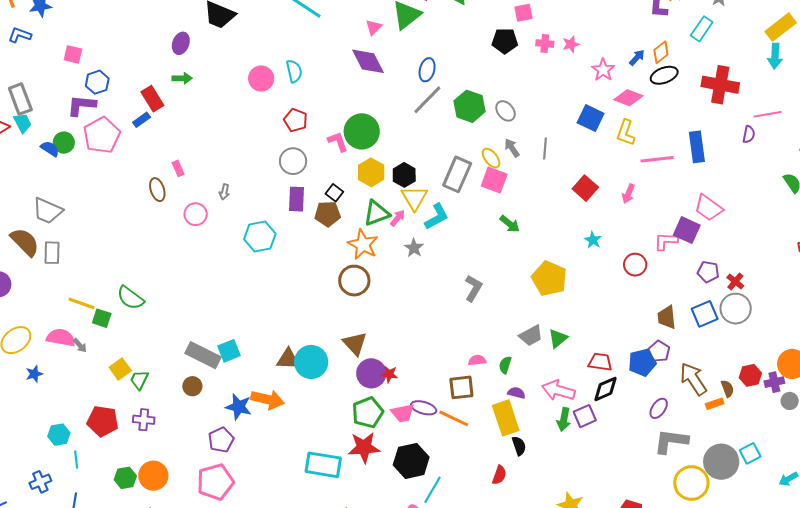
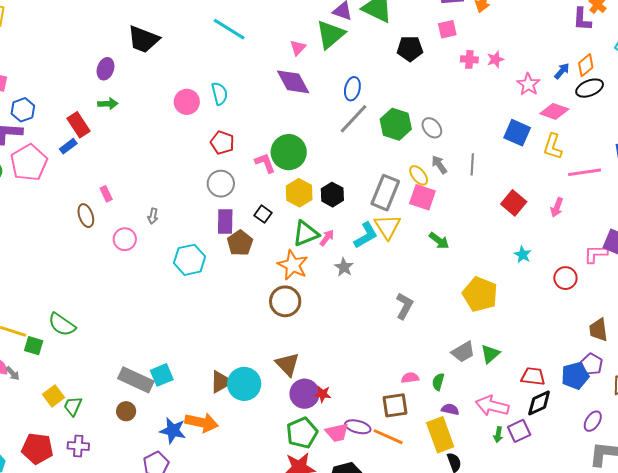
black pentagon: (505, 41) -> (410, 49), moved
yellow triangle: (414, 198) -> (387, 227), moved
brown pentagon: (328, 214) -> (240, 243), moved, turned -30
brown triangle: (288, 359) -> (221, 382), turned -30
green arrow: (564, 419) -> (498, 435), size x0.7

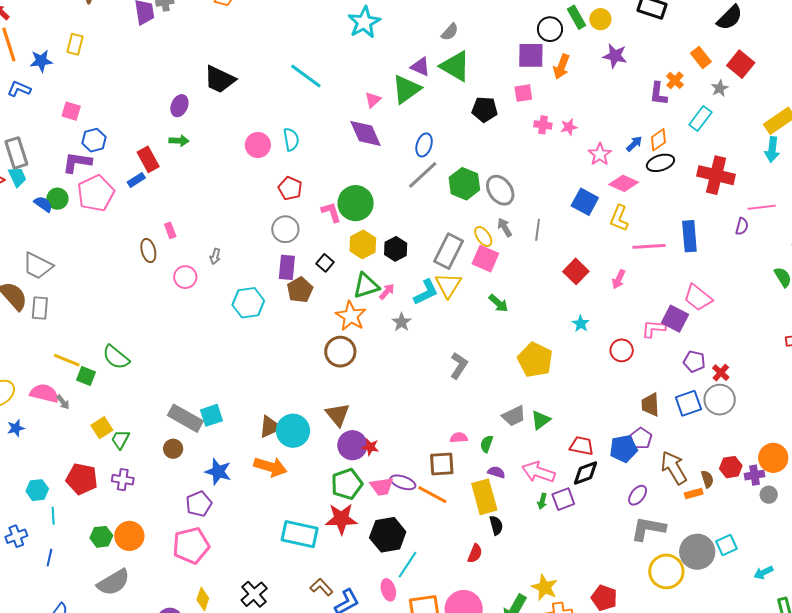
gray ellipse: (432, 128) -> (500, 190), size x1.4
orange arrow: (202, 422) -> (270, 467), moved

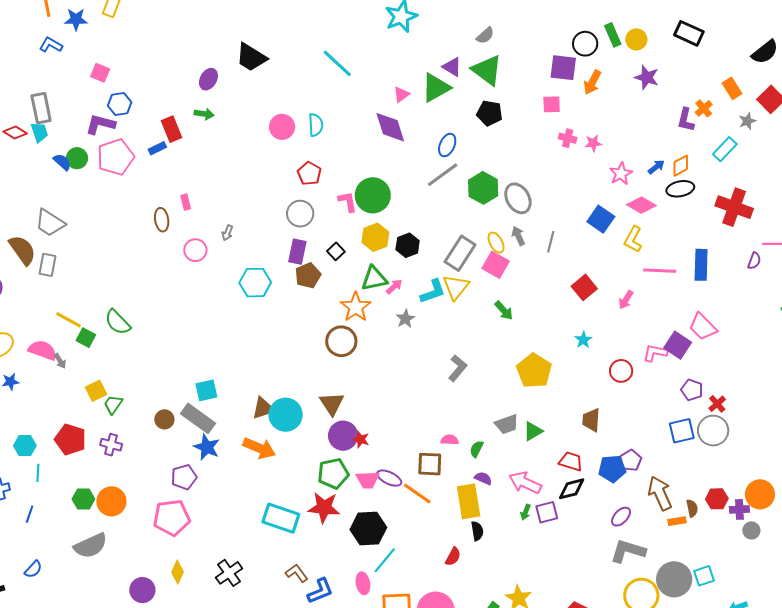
black pentagon: (485, 109) -> (490, 113), moved
brown trapezoid: (650, 405) -> (591, 420), moved
gray rectangle: (185, 418) -> (198, 418), moved

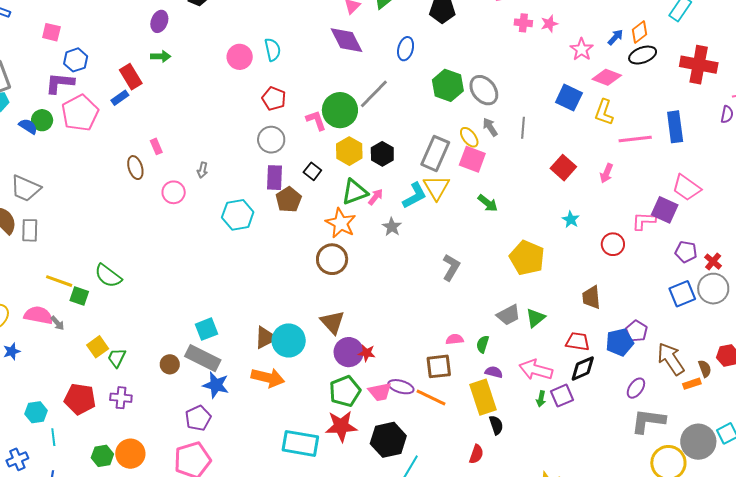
gray line: (443, 175) -> (374, 94), moved

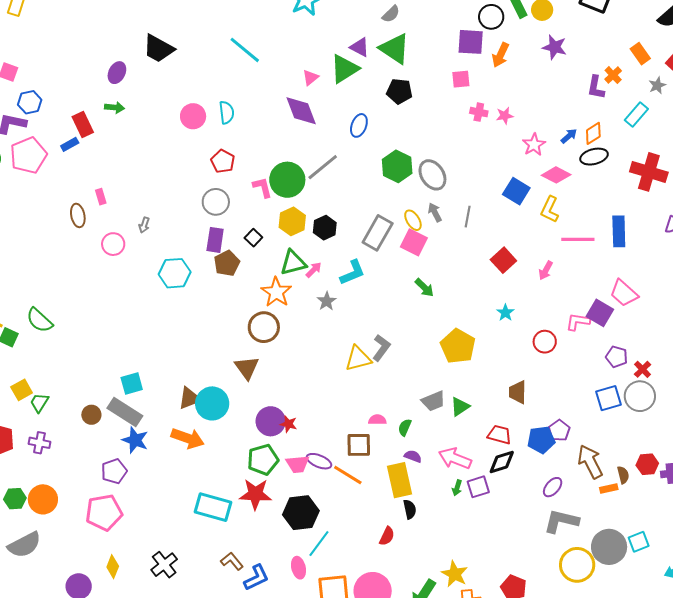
yellow triangle: (437, 187) -> (358, 359), moved, turned 40
brown triangle: (332, 322) -> (247, 368), moved

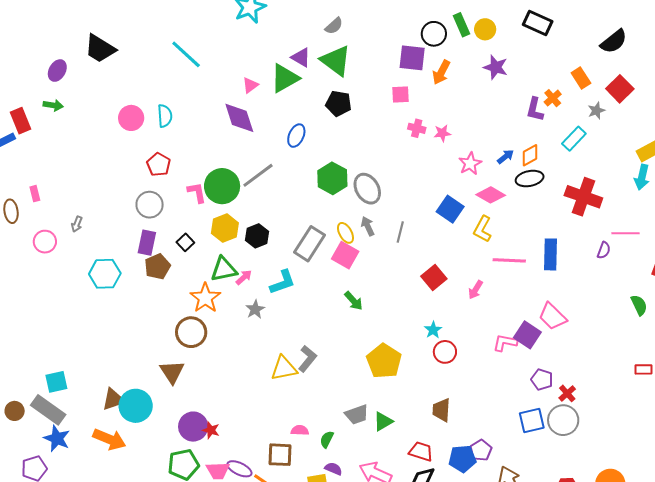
red circle: (545, 342) -> (445, 352), moved

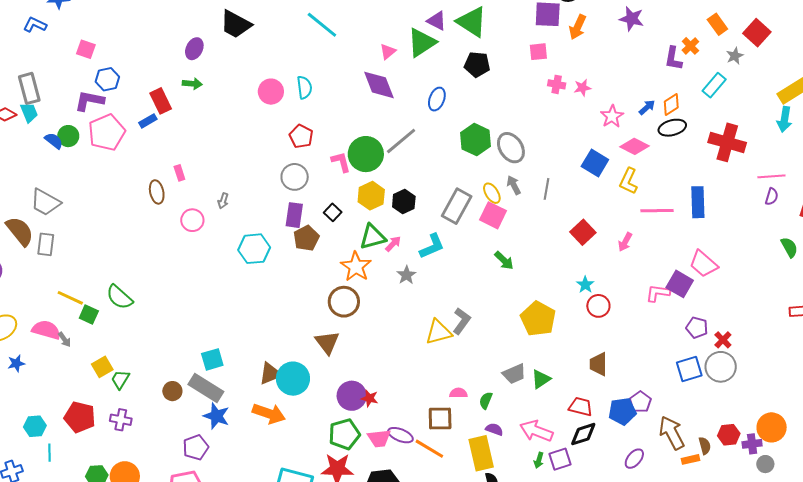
purple semicircle: (604, 250) -> (772, 197), moved

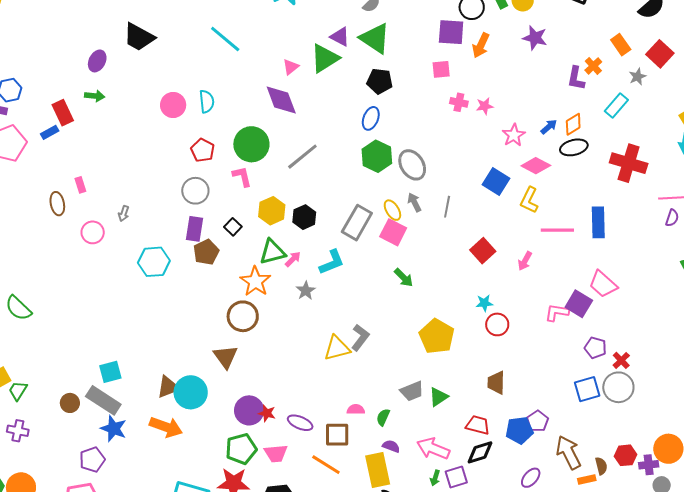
blue ellipse: (437, 99) -> (371, 118), moved
green circle: (366, 154) -> (251, 144), moved
cyan star: (585, 285) -> (484, 303), turned 30
purple ellipse: (400, 435) -> (300, 423), moved

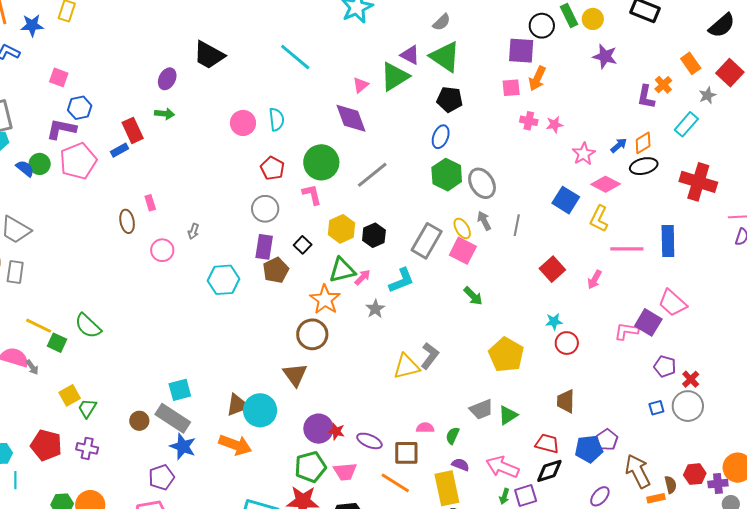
orange arrow: (481, 45) -> (537, 78), moved
blue square: (587, 389) -> (656, 408), size x0.6

